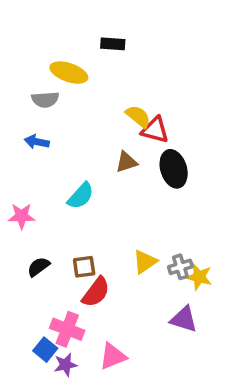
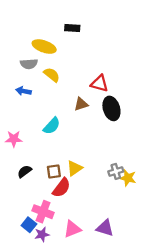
yellow semicircle: (138, 116) -> (52, 75), moved
yellow triangle: (145, 262) -> (75, 168), moved
purple triangle: (184, 319) -> (105, 228), moved

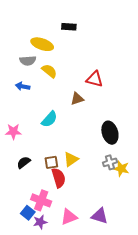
black ellipse: (111, 108) -> (110, 133), moved
red semicircle: (61, 188) -> (59, 178), turned -54

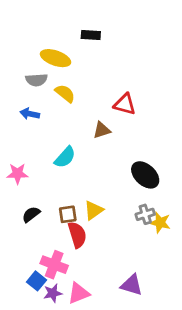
black ellipse: (110, 133) -> (145, 175), turned -30
pink triangle: (69, 217) -> (79, 293), moved

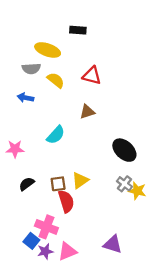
red triangle: (125, 104) -> (92, 76), moved
gray cross: (145, 214) -> (124, 184), turned -35

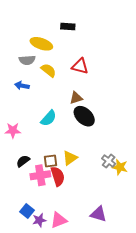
black ellipse: (124, 150) -> (84, 116), moved
pink cross: (46, 227) -> (40, 175), moved, turned -30

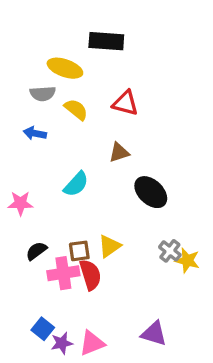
black rectangle: (68, 26) -> (106, 41), size x1.5
black ellipse: (84, 116) -> (151, 192), moved

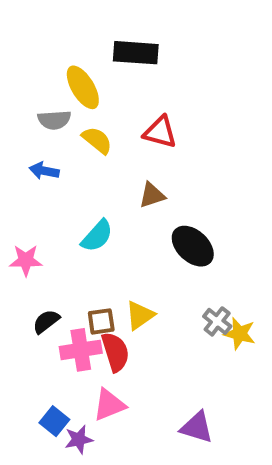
yellow ellipse: (65, 68) -> (83, 87), turned 40
pink triangle: (92, 343) -> (109, 405), moved

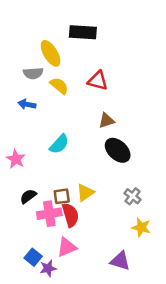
brown triangle: (152, 195) -> (106, 120), moved
pink star: (26, 260) -> (16, 159), turned 30
yellow star: (240, 334) -> (141, 227), moved

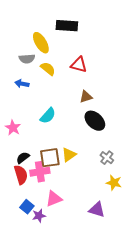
brown square: (62, 196) -> (50, 158), size x1.5
red semicircle: (70, 215) -> (21, 175), moved

